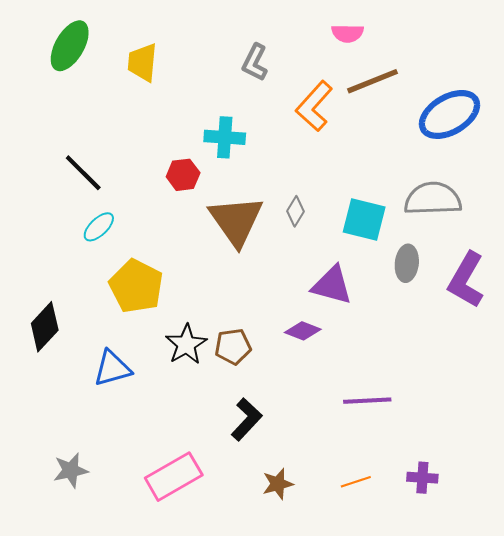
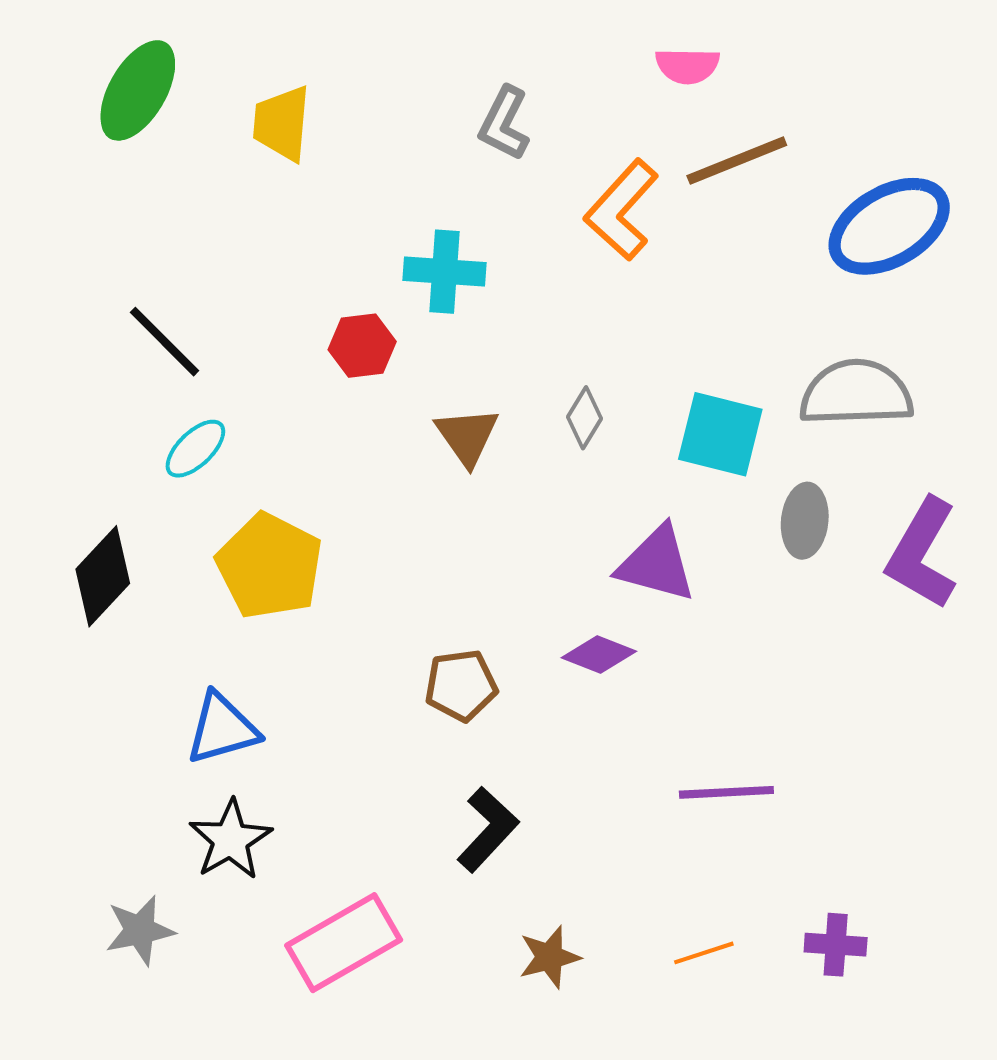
brown triangle: (236, 221) -> (467, 436), size x0.6
black diamond: (45, 327) -> (103, 576), moved
black star: (186, 344) -> (230, 840), moved

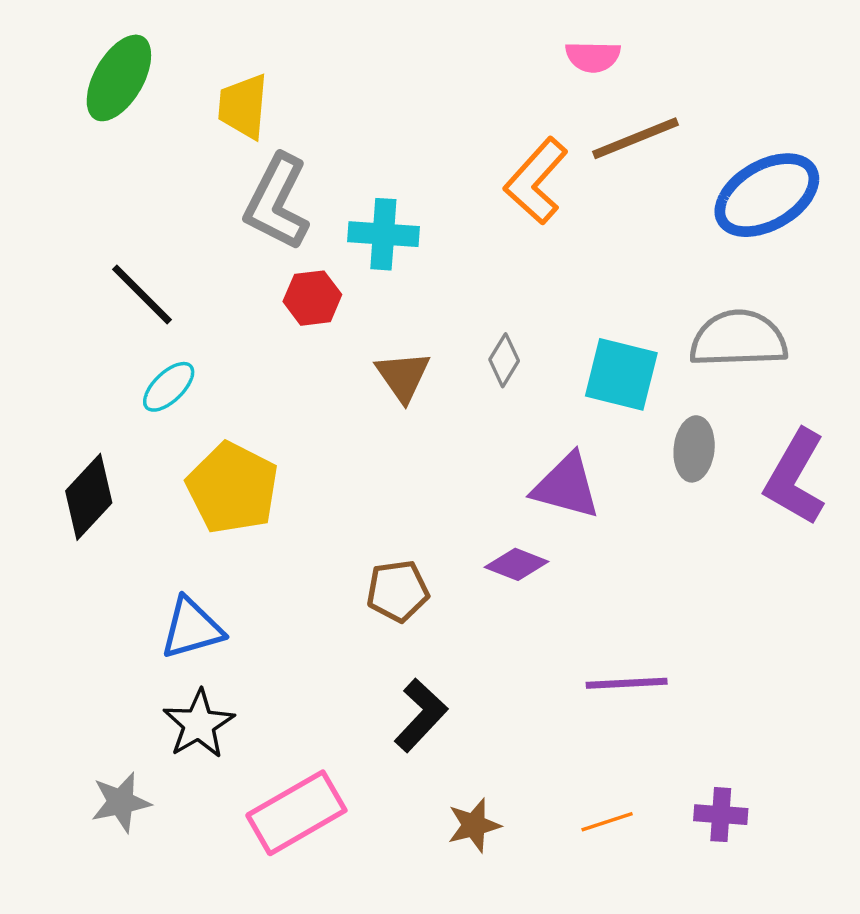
gray L-shape: (504, 123) -> (277, 202), moved, size x1.5

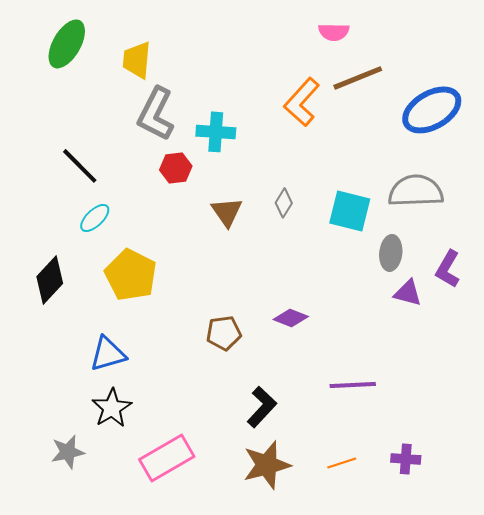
purple L-shape: (795, 477) -> (448, 269), size x0.7
purple triangle: (566, 486) -> (408, 293), moved, size x0.7
black L-shape: (421, 715) -> (262, 407), moved
brown star: (474, 825) -> (267, 465), size x1.6

